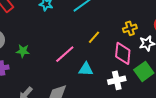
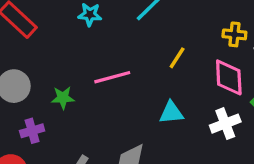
yellow cross: (130, 28) -> (234, 34), turned 32
pink line: (65, 54) -> (112, 77), moved, turned 35

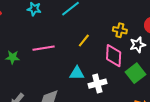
white cross: (225, 124) -> (97, 84), moved

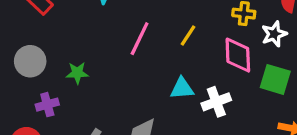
pink line: (44, 48) -> (140, 39), moved, turned -50
green square: (136, 73) -> (275, 79), turned -30

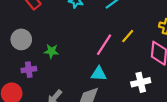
pink line: (140, 39) -> (104, 45), moved
cyan triangle: (182, 88) -> (99, 74), moved

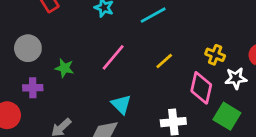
pink line: (104, 45) -> (113, 57), moved
cyan triangle: (99, 74) -> (121, 104), turned 35

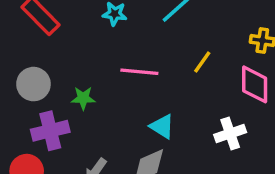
pink line: (113, 57) -> (139, 72), turned 68
purple cross: (33, 88) -> (50, 131), size x1.5

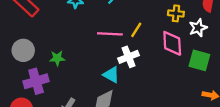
pink line: (139, 72) -> (110, 34), moved
white cross: (230, 134) -> (129, 57), moved

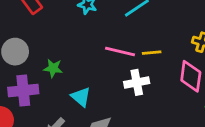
yellow line: (136, 30) -> (152, 53), turned 42
cyan triangle: (111, 75) -> (81, 97), moved

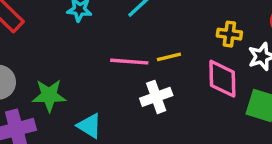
green star: (53, 68) -> (49, 96), size x1.4

